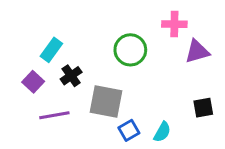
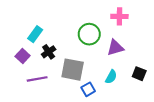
purple triangle: (197, 51) -> (115, 48), moved
black square: (203, 108) -> (139, 74), turned 32
cyan semicircle: (162, 132) -> (111, 77), moved

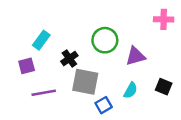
pink cross: (119, 16) -> (164, 19), moved
black cross: (49, 52) -> (69, 59), moved
purple square: (23, 56) -> (27, 66), turned 32

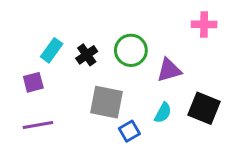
black cross: (69, 59) -> (87, 55), moved
black square: (164, 87) -> (204, 108), size x1.5
purple line: (44, 93) -> (38, 125), moved

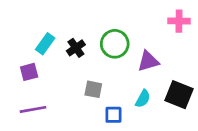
gray square: (107, 102) -> (93, 89), size x0.6
blue square: (129, 131) -> (113, 115), turned 30

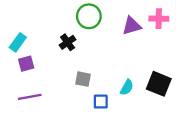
cyan rectangle: (45, 44) -> (18, 42), moved
green circle: (115, 44) -> (89, 16), moved
purple triangle: (148, 61) -> (132, 26), moved

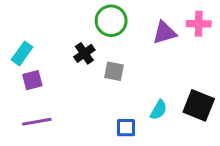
gray square: (83, 79) -> (114, 71), moved

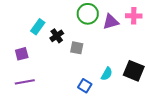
green circle: (111, 21) -> (88, 14), moved
cyan rectangle: (22, 53) -> (38, 27), moved
blue square: (126, 128) -> (85, 86), turned 32

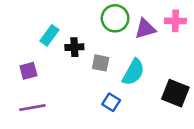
black cross: (57, 36) -> (74, 47), turned 32
cyan semicircle: (107, 74) -> (133, 72), moved, size x1.5
blue square: (85, 86) -> (111, 102), moved

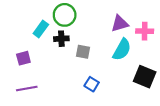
green circle: (115, 18) -> (65, 15), moved
pink cross: (175, 21) -> (145, 31), moved
cyan semicircle: (133, 72) -> (122, 50), moved

